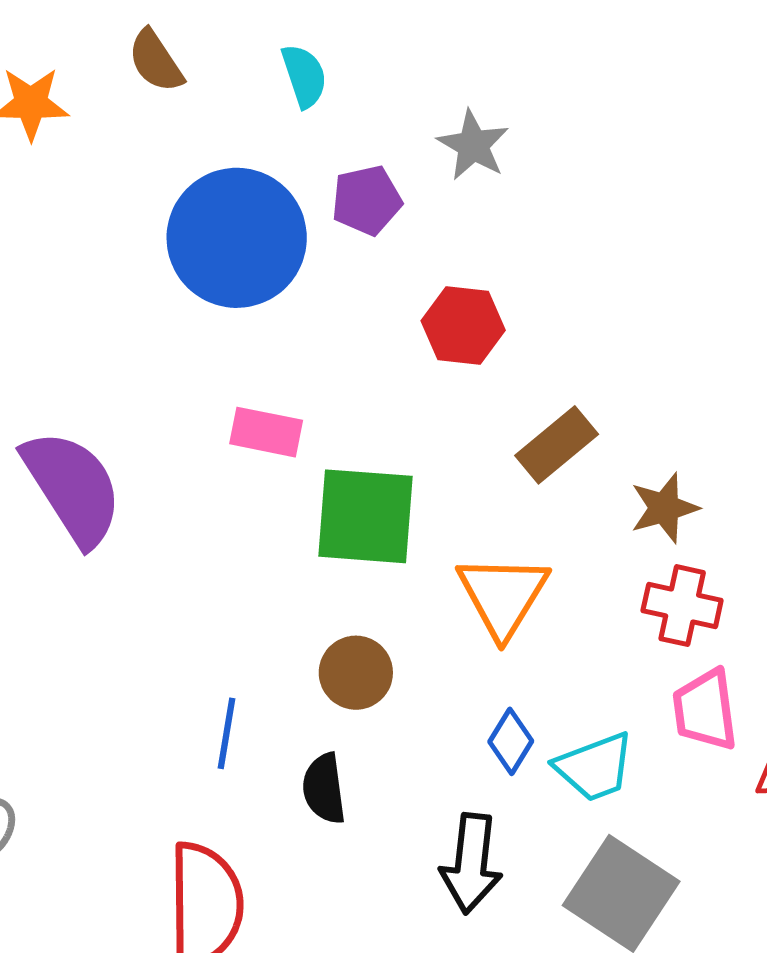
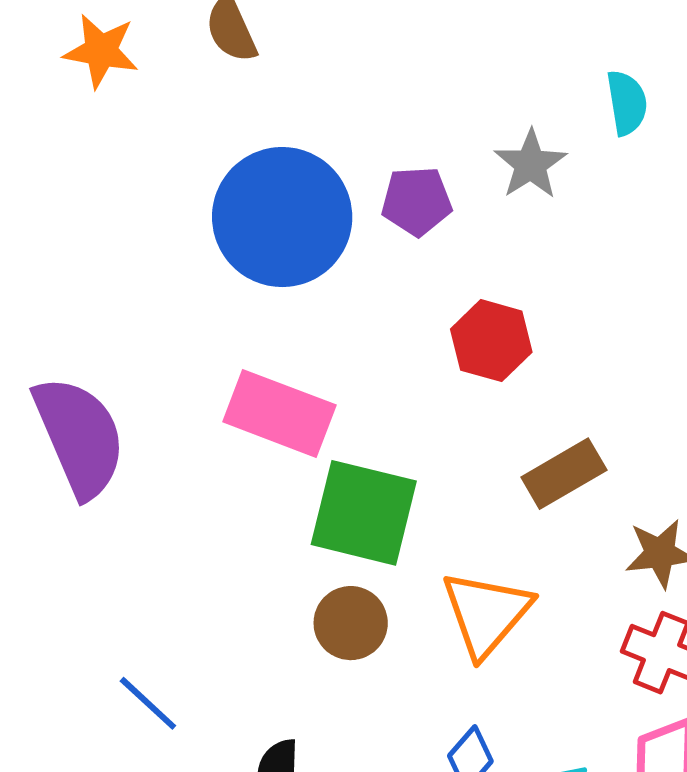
cyan semicircle: (304, 76) -> (627, 103), moved
pink rectangle: (266, 432) -> (279, 413), size x1.5
brown circle: (356, 673) -> (351, 623), moved
blue line: (226, 733) -> (148, 703), moved, turned -66

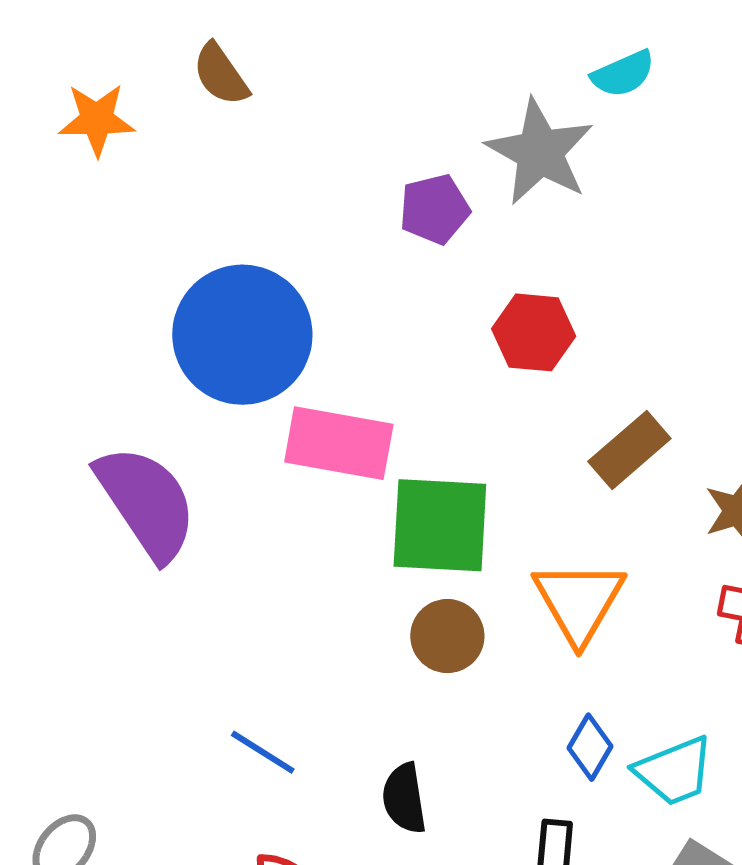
cyan semicircle: (627, 103) -> (623, 74), turned 86
gray star: (531, 164) -> (540, 152), size x1.5
blue circle: (282, 217) -> (242, 335), moved

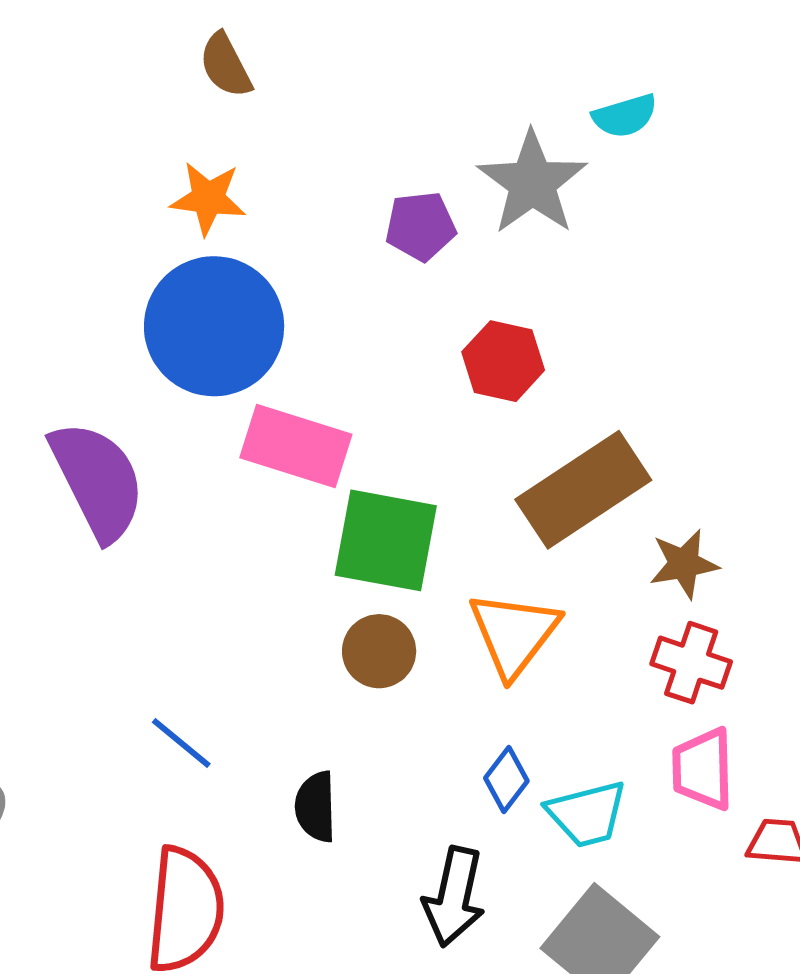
orange star: (97, 120) -> (208, 198), moved
brown rectangle: (629, 450) -> (583, 490), size x1.6

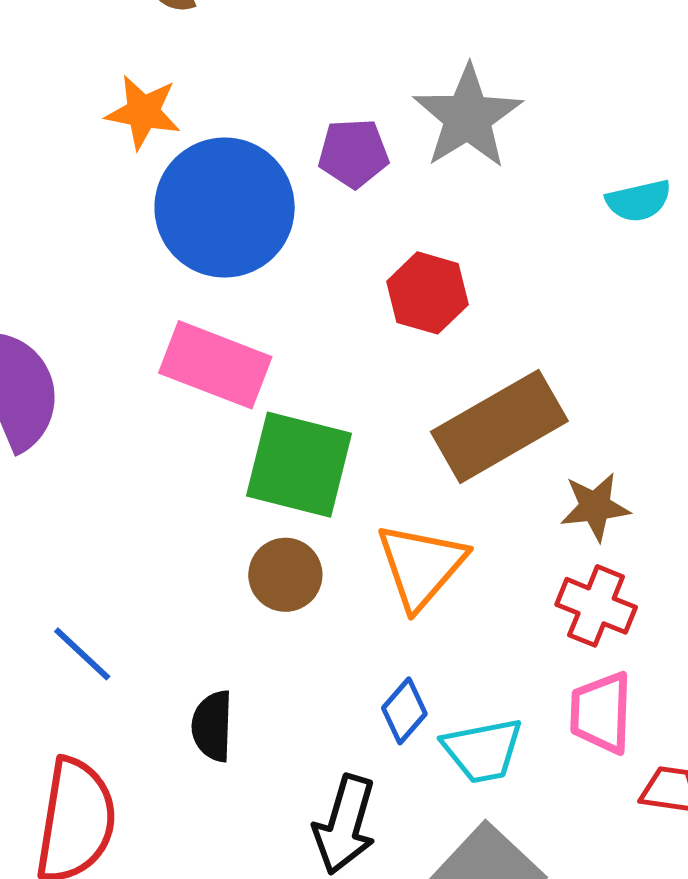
cyan semicircle: (625, 116) -> (639, 201), moved
blue circle: (214, 326) -> (225, 208), moved

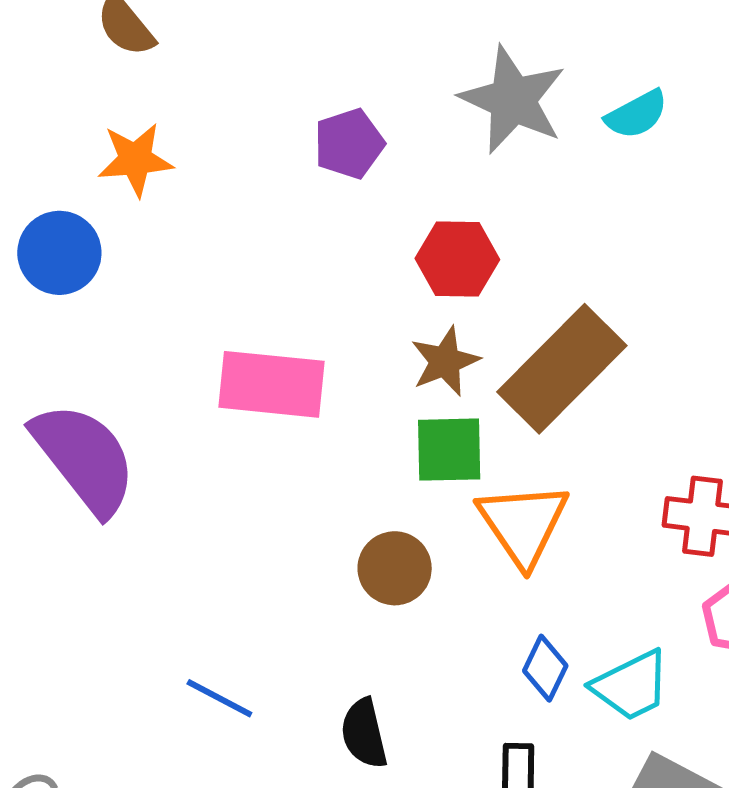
gray star: (468, 117) -> (513, 100), moved
blue circle: (225, 208) -> (59, 253), moved, size x0.6
green square: (299, 465) -> (449, 450), moved, size x0.7
brown star: (595, 507) -> (445, 361), moved

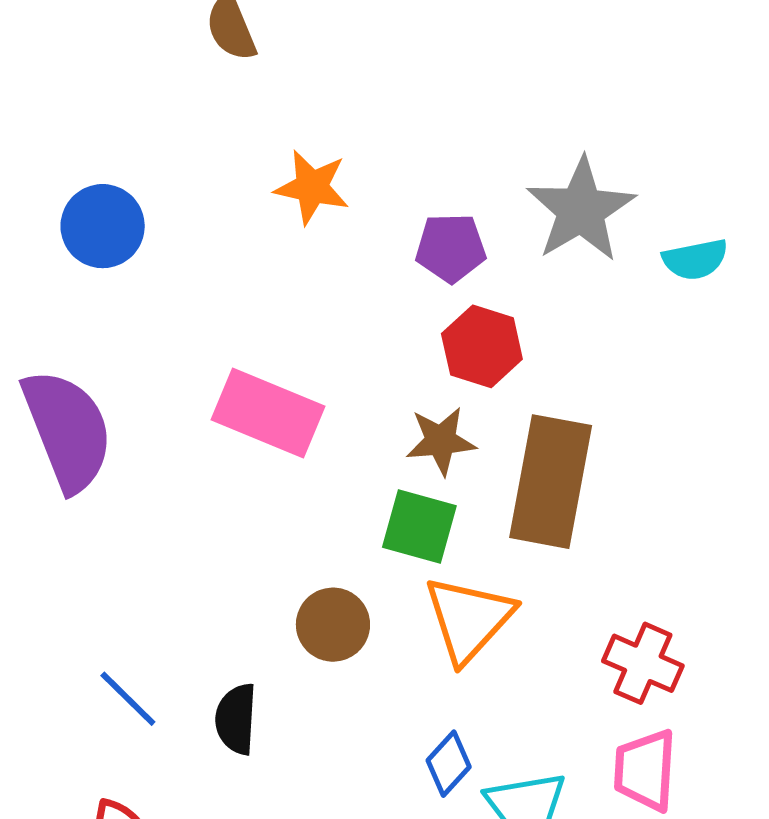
purple pentagon: (349, 144) -> (451, 248), moved
orange star: (135, 160) -> (312, 187), moved
brown rectangle: (562, 369) -> (551, 482), turned -51
black semicircle: (364, 733) -> (236, 719), moved

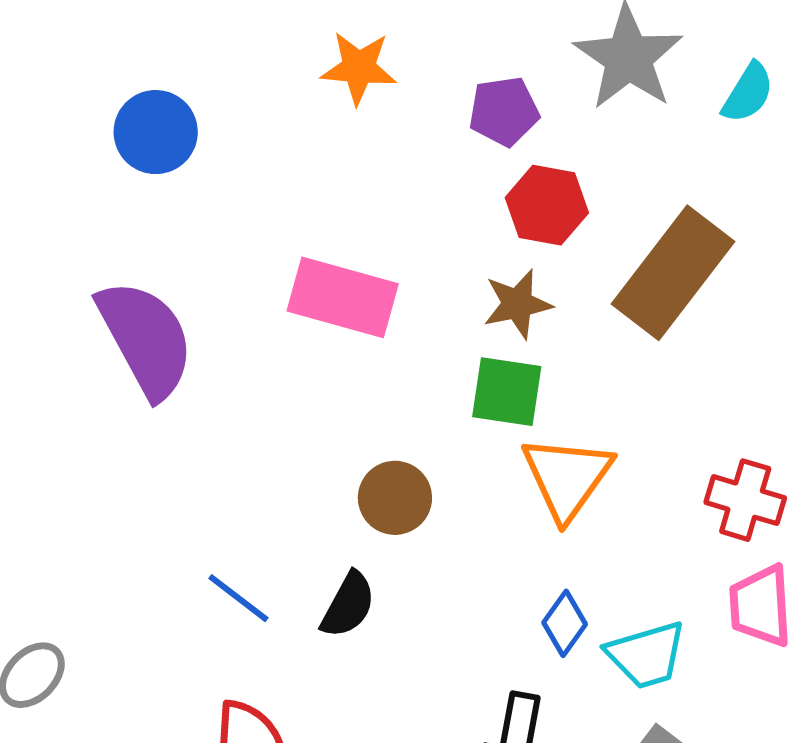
cyan semicircle: (695, 259) -> (748, 93), turned -40
brown rectangle: (551, 482) -> (673, 273), moved, turned 34
brown circle: (333, 625) -> (395, 498), moved
black semicircle: (236, 719) -> (348, 605), turned -148

